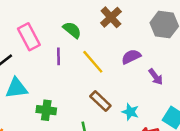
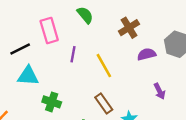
green semicircle: (72, 30) -> (85, 15), moved
purple semicircle: (131, 57) -> (147, 54), moved

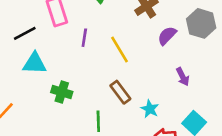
purple semicircle: (147, 54) -> (167, 36), turned -30

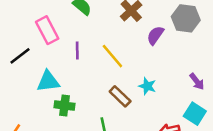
cyan triangle: (35, 63) -> (48, 81), moved
purple arrow: (183, 77) -> (197, 81), moved
cyan star: (150, 109) -> (147, 86), moved

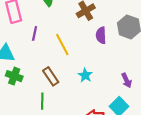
purple semicircle: (155, 35) -> (101, 35), turned -49
brown rectangle: (120, 96) -> (51, 76), moved

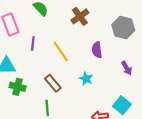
purple semicircle: (101, 35) -> (97, 50), moved
purple arrow: (127, 80) -> (127, 68), moved

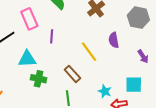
yellow line: (61, 51) -> (89, 52), moved
cyan star: (86, 79) -> (105, 91), moved
cyan square: (122, 105) -> (134, 85), moved, turned -36

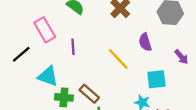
cyan triangle: (27, 59) -> (48, 76), turned 30
brown rectangle: (72, 74) -> (89, 94), moved
cyan square: (134, 85) -> (156, 79), moved

